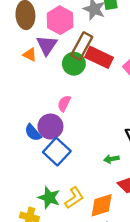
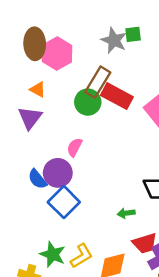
pink hexagon: (60, 20) -> (57, 54), moved
purple triangle: (47, 45) -> (30, 118), moved

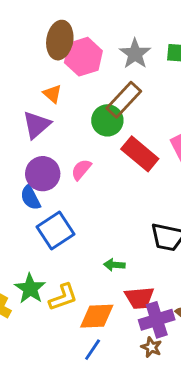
gray star: (114, 40) -> (135, 54), moved
red rectangle: (117, 96) -> (140, 154), moved
purple circle: (58, 173) -> (43, 174), moved
green arrow: (126, 213) -> (114, 265), moved

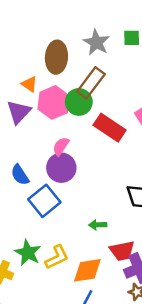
brown ellipse: (60, 40) -> (56, 57), moved
pink hexagon: (83, 57) -> (54, 102), moved
purple circle: (43, 174) -> (61, 168), moved

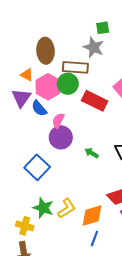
gray star: (96, 42) -> (94, 47), moved
brown rectangle: (91, 83) -> (75, 67), turned 65
blue semicircle: (20, 175) -> (39, 108), moved
blue square: (44, 201) -> (37, 167), moved
green arrow: (98, 225) -> (91, 153), moved, turned 40

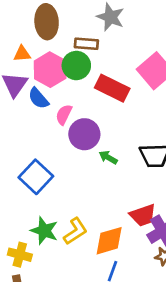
brown rectangle: (75, 67) -> (86, 44), size x0.7
orange triangle: (27, 75) -> (22, 54), turned -32
purple circle: (61, 137) -> (84, 134), moved

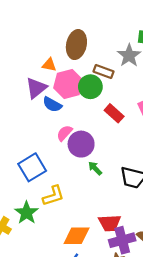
red rectangle: (112, 88) -> (114, 113), size x0.7
blue semicircle: (38, 98) -> (52, 105), turned -36
pink semicircle: (64, 115) -> (64, 133), moved
yellow L-shape: (75, 231) -> (53, 196), moved

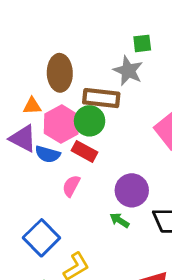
brown rectangle: (103, 71) -> (101, 98), size x1.4
purple triangle: (36, 88) -> (23, 138), turned -40
red rectangle: (114, 113) -> (84, 151), moved
purple circle: (81, 144) -> (132, 190), moved

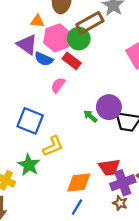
brown rectangle: (101, 98) -> (90, 23), turned -44
purple circle: (132, 190) -> (109, 107), moved
blue square: (41, 238) -> (30, 121), turned -32

